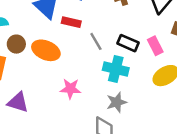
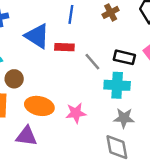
orange ellipse: (46, 50) -> (39, 106), moved
gray star: (117, 102) -> (124, 118), turned 30

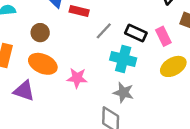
gray line: (92, 62) -> (104, 31), turned 72
brown circle: (14, 79) -> (40, 33), moved

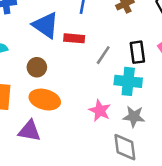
black rectangle: (136, 33) -> (137, 52), turned 66
pink star: (77, 78) -> (100, 111), moved, turned 30

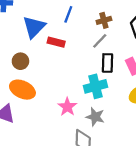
blue triangle: (46, 25) -> (34, 27), turned 30
gray line: (103, 55) -> (100, 41), moved
cyan cross: (128, 81) -> (96, 86), turned -30

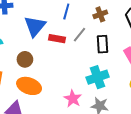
gray line: (100, 41) -> (79, 35), moved
black rectangle: (107, 63) -> (102, 44), moved

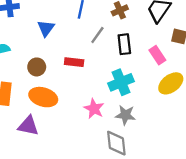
blue triangle: (35, 26) -> (46, 28), size x0.7
red rectangle: (57, 39) -> (74, 62), moved

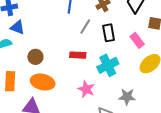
blue triangle: (46, 28) -> (18, 27), moved, turned -42
red rectangle: (74, 62) -> (78, 55), moved
gray star: (125, 115) -> (127, 97), moved

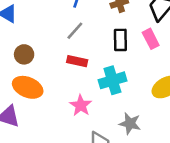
gray line: (85, 27) -> (75, 31), moved
pink rectangle: (137, 40) -> (151, 39), moved

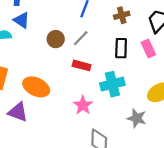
brown circle: (24, 54) -> (56, 39), moved
gray star: (130, 123) -> (137, 118), moved

